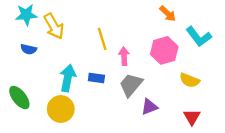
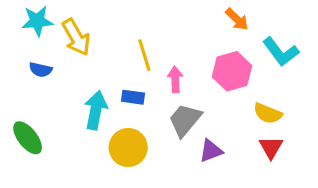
blue rectangle: (96, 78) -> (133, 97), moved
yellow circle: (61, 109) -> (128, 148), moved
red triangle: (192, 117) -> (271, 148), moved

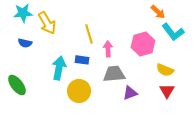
orange arrow: (237, 19) -> (158, 12), moved
gray trapezoid: (185, 120) -> (114, 74), turned 45

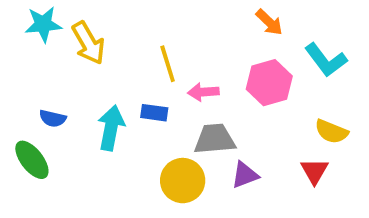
orange arrow: (158, 12) -> (269, 22), moved
blue semicircle: (25, 43) -> (53, 118), moved
pink arrow: (108, 49) -> (203, 92), turned -91
yellow semicircle: (165, 70) -> (331, 132), moved
yellow circle: (79, 91) -> (183, 181), moved

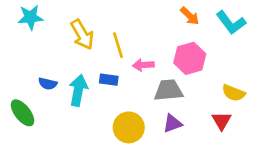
yellow arrow: (88, 43) -> (82, 35), moved
cyan L-shape: (326, 60) -> (231, 23), moved
blue semicircle: (53, 118) -> (48, 84), moved
gray trapezoid: (215, 139) -> (168, 90), moved

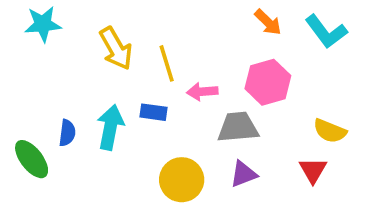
blue semicircle: (48, 84) -> (67, 133), moved, turned -96

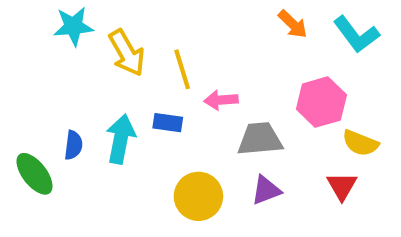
cyan star: (43, 24) -> (73, 26), moved
pink hexagon: (268, 82) -> (321, 102), moved

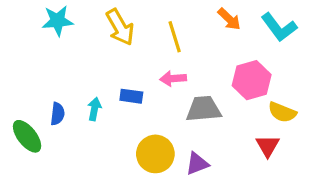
yellow arrow: (127, 53) -> (120, 27), moved
yellow line: (182, 69) -> (175, 37), moved
cyan arrow: (121, 139) -> (94, 109), size x0.6
purple triangle: (266, 190) -> (197, 164), moved

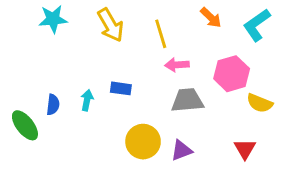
cyan L-shape: (279, 27) -> (257, 25), turned 92
pink arrow: (173, 79) -> (177, 65), moved
red triangle: (268, 146) -> (245, 149), moved

